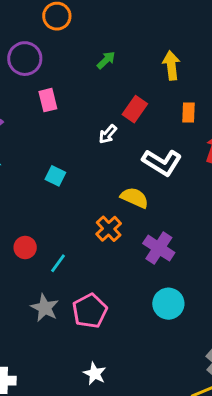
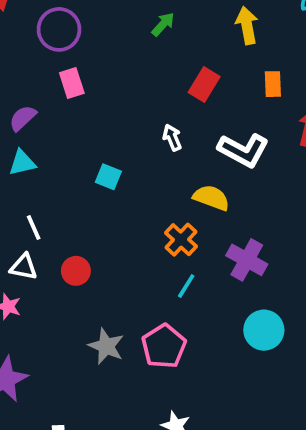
pink rectangle: (48, 100) -> (72, 83), moved
white arrow: (108, 134) -> (172, 138), moved, turned 120
cyan line: (58, 263) -> (186, 286), moved

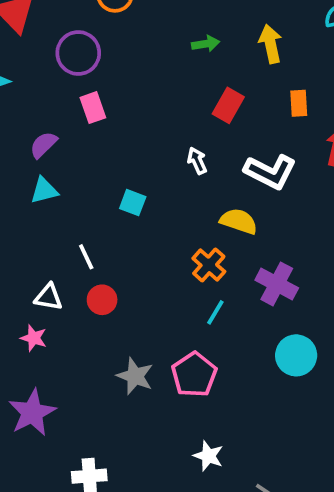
green arrow: (163, 24) -> (206, 44), moved, turned 40
white line: (34, 228) -> (86, 257), moved

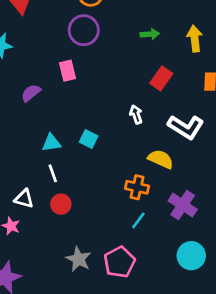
purple circle: (78, 53) -> (84, 30), moved
cyan triangle: (44, 190) -> (51, 143), moved
orange cross: (209, 265) -> (137, 187), turned -35

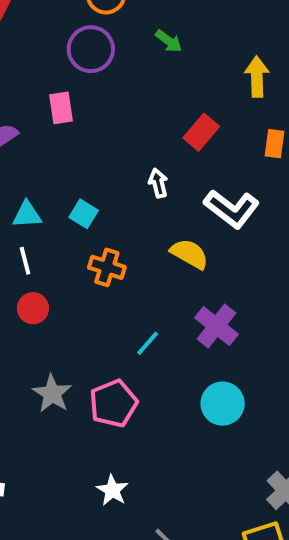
green arrow: (150, 34) -> (169, 41), moved, turned 36
orange cross: (137, 187) -> (107, 267), moved

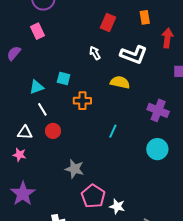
purple cross: (216, 326) -> (158, 110), moved
pink pentagon: (113, 404) -> (93, 196), moved

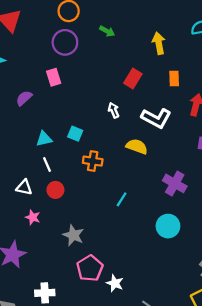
pink star: (19, 155) -> (33, 217), moved

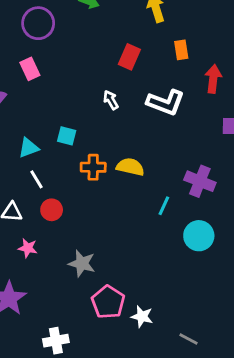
yellow semicircle: (137, 146) -> (130, 167), moved
cyan line: (122, 199) -> (164, 206), moved

